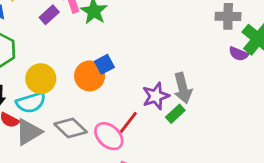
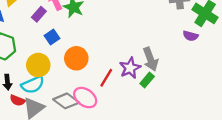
purple semicircle: (239, 54) -> (190, 36), moved
blue square: (104, 64) -> (52, 37), moved
red line: (128, 123) -> (106, 78), moved
pink ellipse: (109, 136) -> (85, 98), moved

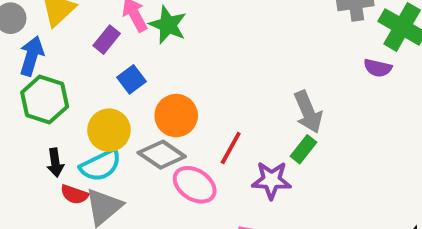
purple star: (130, 68) -> (271, 180), moved, turned 30
gray diamond: (66, 101) -> (162, 155), moved

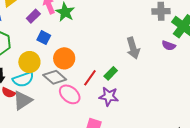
blue square: (132, 79) -> (44, 38), turned -32
gray arrow: (308, 112) -> (133, 48), moved
green rectangle: (303, 149) -> (111, 73), moved

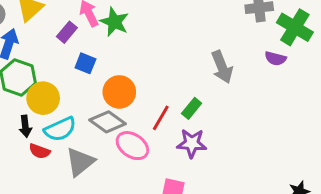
yellow circle: (29, 62) -> (43, 98), moved
gray triangle: (23, 100) -> (80, 162), moved

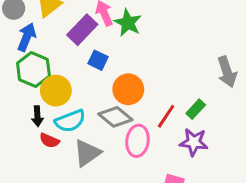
purple rectangle: (67, 32) -> (82, 30), size x1.5
pink ellipse: (132, 146) -> (138, 141), turned 60

